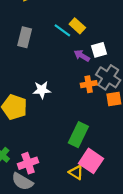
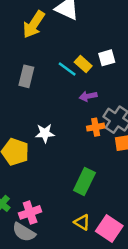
white square: (99, 50) -> (107, 58), moved
purple arrow: (82, 56) -> (88, 96), turned -42
pink square: (91, 161) -> (109, 228), moved

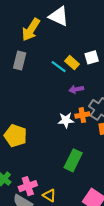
gray rectangle: (26, 76) -> (20, 60), moved
white star: (45, 133) -> (66, 120), moved
yellow triangle: (82, 222) -> (49, 195), moved

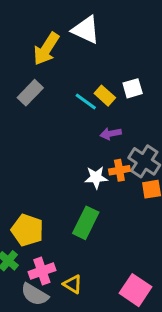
gray rectangle: (20, 60) -> (30, 93), turned 30
yellow pentagon: (15, 136) -> (27, 230), moved
green rectangle: (73, 160) -> (86, 223), moved

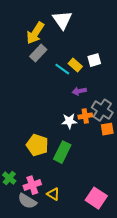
white triangle: (86, 30) -> (62, 20), turned 30
gray rectangle: (30, 93) -> (38, 53), moved
yellow pentagon: (27, 230) -> (37, 145), moved

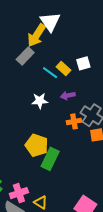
yellow arrow: (35, 33) -> (37, 35), moved
white star: (69, 121) -> (40, 101), moved
yellow pentagon: (37, 145) -> (37, 145), moved

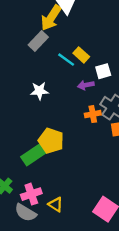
white square: (83, 63) -> (103, 71), moved
white star: (40, 101) -> (39, 91), moved
green rectangle: (50, 159) -> (34, 155), moved, turned 30

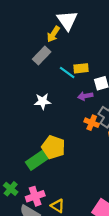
yellow arrow: (51, 18) -> (53, 34), size x0.7
yellow rectangle: (81, 55) -> (81, 68), turned -48
orange cross: (93, 114) -> (92, 123), turned 32

